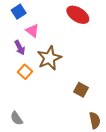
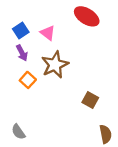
blue square: (19, 12) -> (21, 31), moved
pink triangle: (32, 31) -> (48, 33), moved

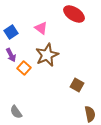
blue square: (21, 31) -> (11, 32), moved
purple arrow: (22, 53) -> (11, 55), moved

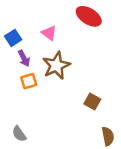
purple arrow: (11, 55) -> (24, 58), moved
orange square: (24, 68) -> (29, 81), turned 32

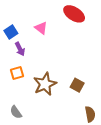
brown star: (56, 66) -> (45, 84), moved
orange square: (29, 81) -> (17, 73), moved

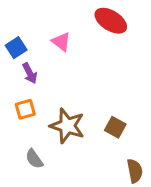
brown star: (45, 84) -> (67, 126), turned -30
gray semicircle: (16, 112) -> (34, 159), moved

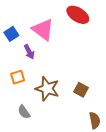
pink triangle: (61, 42) -> (43, 30), size x1.6
purple arrow: (30, 73) -> (29, 52), moved

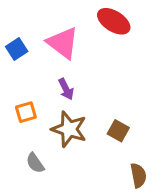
purple arrow: (29, 52) -> (66, 89), moved

